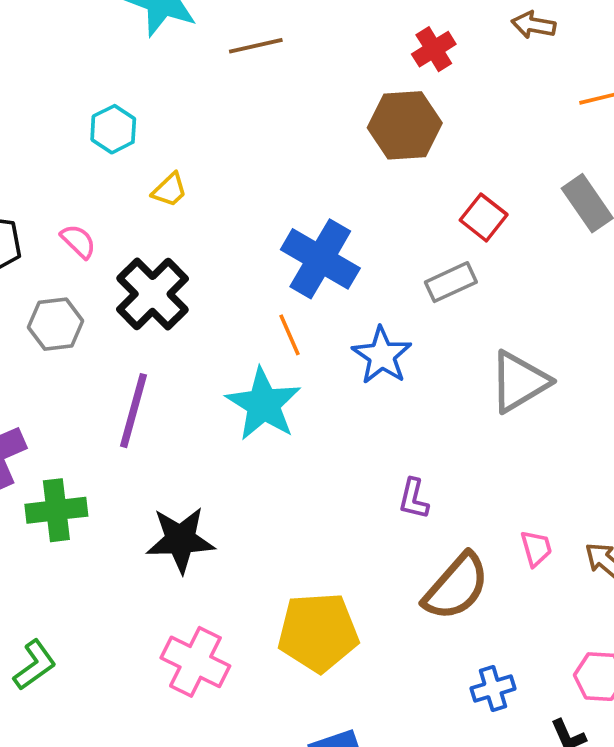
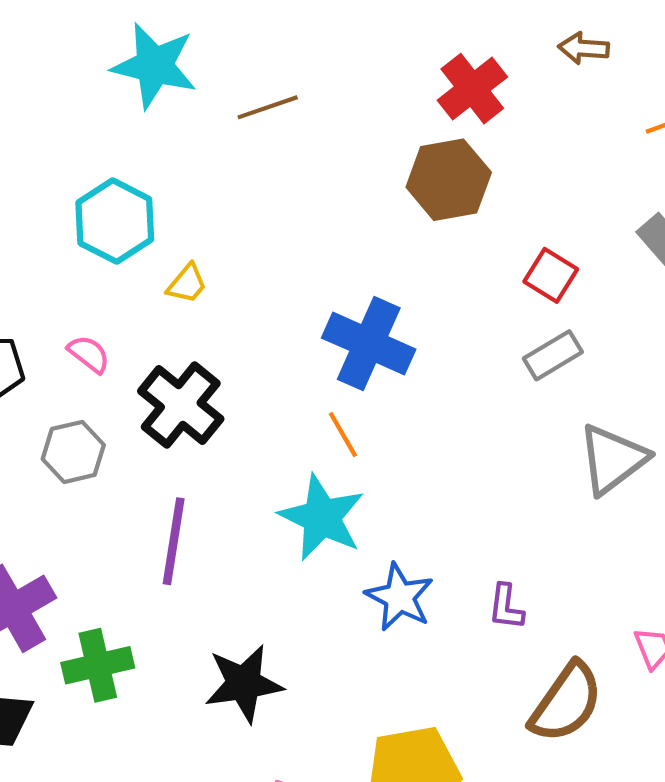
red cross: (434, 49) -> (472, 89), size x1.4
cyan hexagon: (113, 129) -> (115, 221), size x1.5
gray rectangle: (451, 282) -> (553, 355), moved
blue star: (382, 355) -> (399, 597), moved

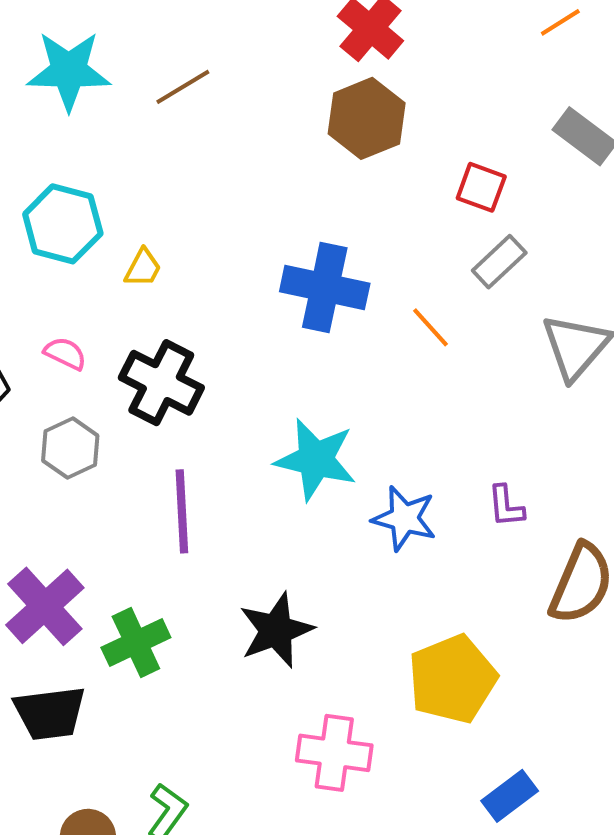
orange line: (343, 435) -> (431, 327), moved

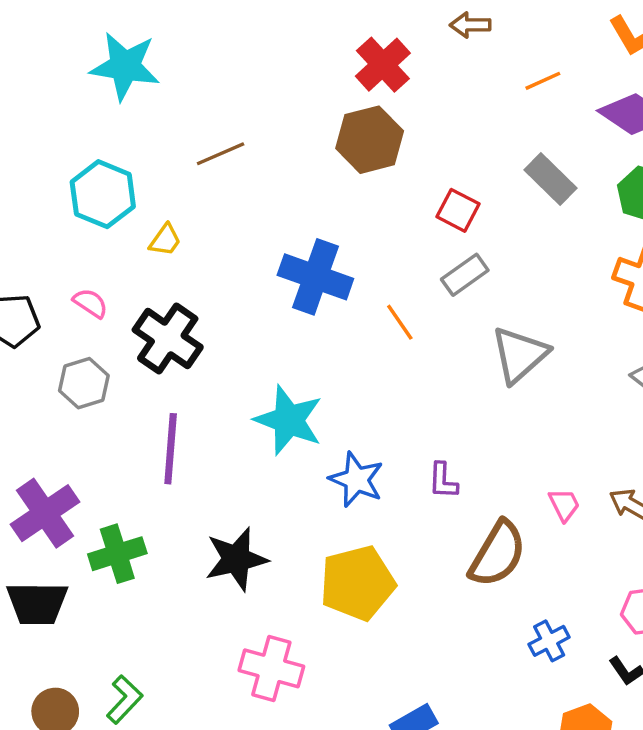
brown line: (183, 87) -> (221, 154), moved
yellow pentagon: (452, 679) -> (357, 583), moved

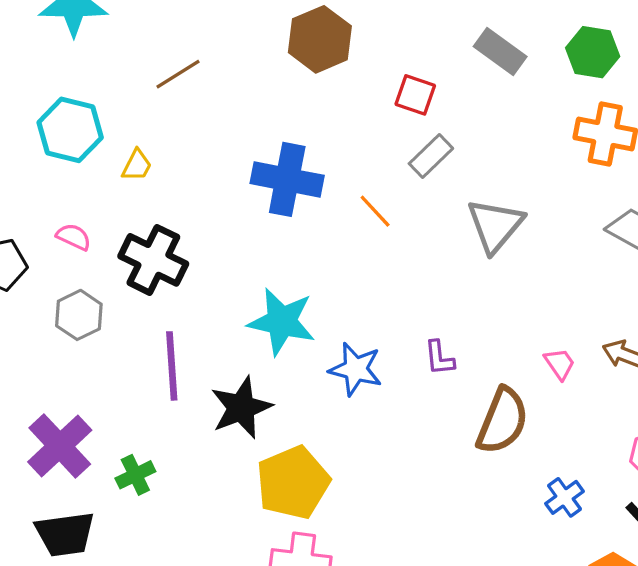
green cross: (117, 554) -> (135, 475), size x0.7
black star: (236, 559) -> (241, 408), moved
yellow pentagon: (357, 583) -> (293, 483), moved

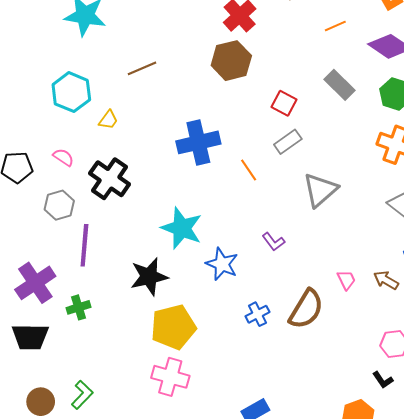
blue cross: (287, 179) -> (198, 142), turned -33
purple L-shape: (439, 358) -> (273, 242), moved, turned -40
purple line: (172, 366) -> (84, 245), moved
blue cross: (564, 497) -> (258, 314), moved

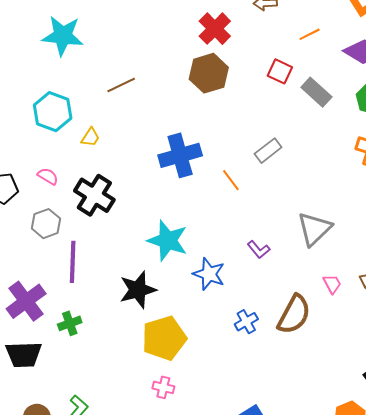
red square: (284, 103) -> (280, 71), moved
gray triangle: (320, 190) -> (314, 229), moved
pink cross: (170, 377) -> (163, 387), size x0.6

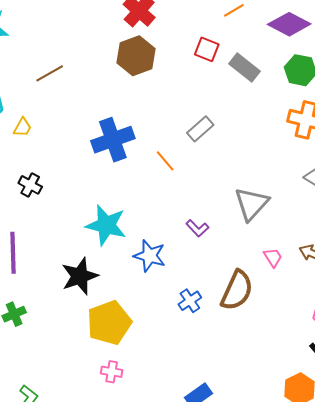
black cross: (94, 195) -> (30, 185), size x0.6

